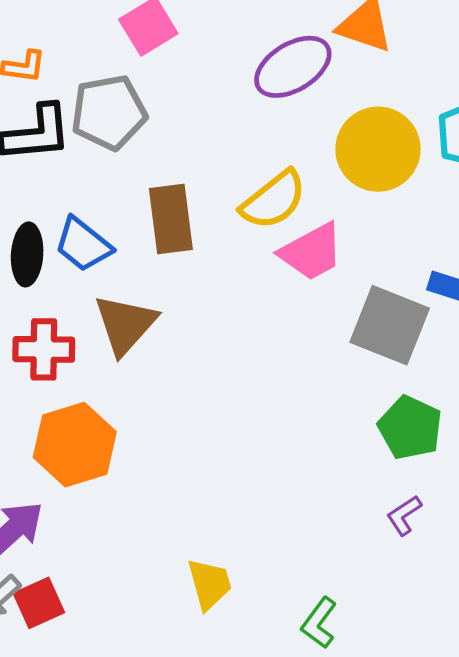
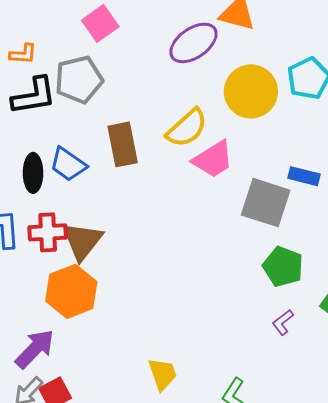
brown triangle: (125, 324) -> (82, 241), moved

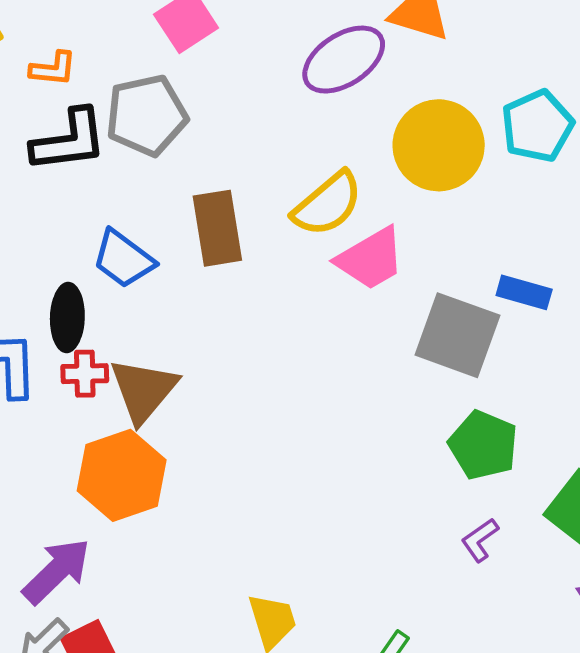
black ellipse: (33, 173) -> (67, 317), moved
red cross: (48, 232) -> (85, 374), size x0.7

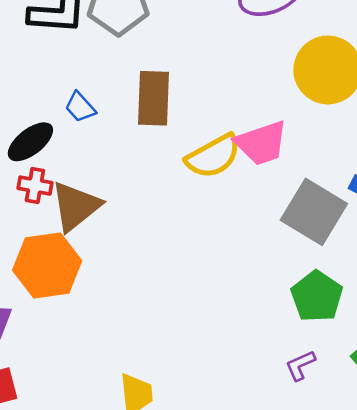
yellow semicircle: (328, 204) -> (213, 156), moved
blue trapezoid: (123, 259) -> (80, 107), size x0.7
black ellipse: (67, 317) -> (30, 142), turned 39

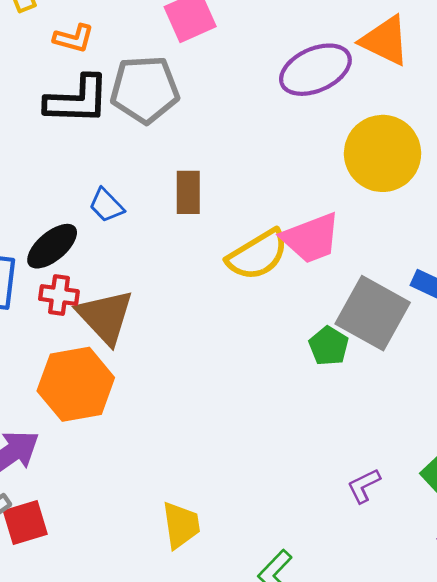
brown rectangle: (154, 98) -> (188, 192), size x0.7
brown triangle: (76, 206) -> (105, 317), turned -32
green pentagon: (317, 296) -> (329, 346), moved, size x0.7

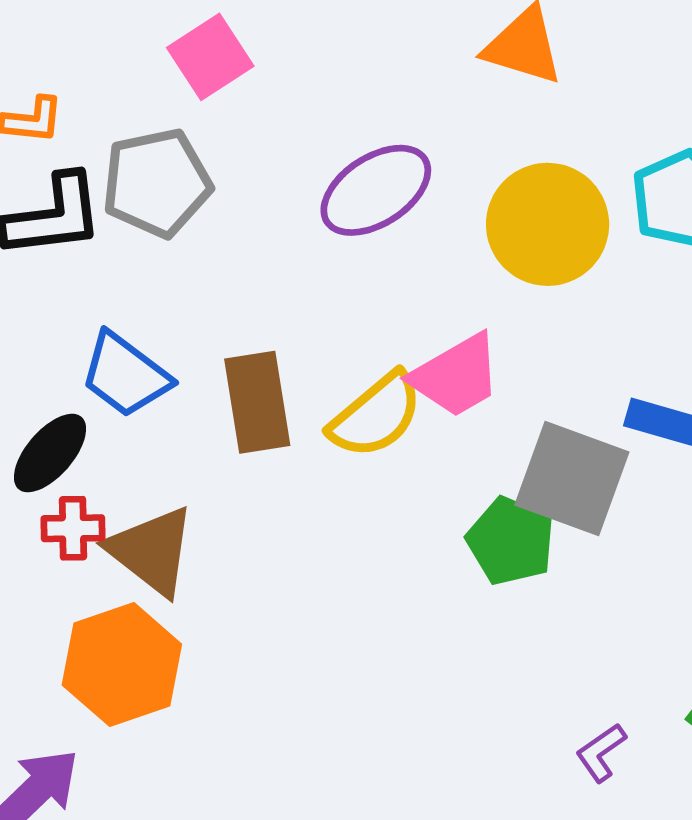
purple ellipse: (315, 70) -> (376, 190), moved
brown rectangle: (188, 192) -> (257, 402), moved, size x1.4
blue trapezoid: (106, 205) -> (125, 375), size x1.6
green pentagon: (329, 346) -> (511, 541), size x1.4

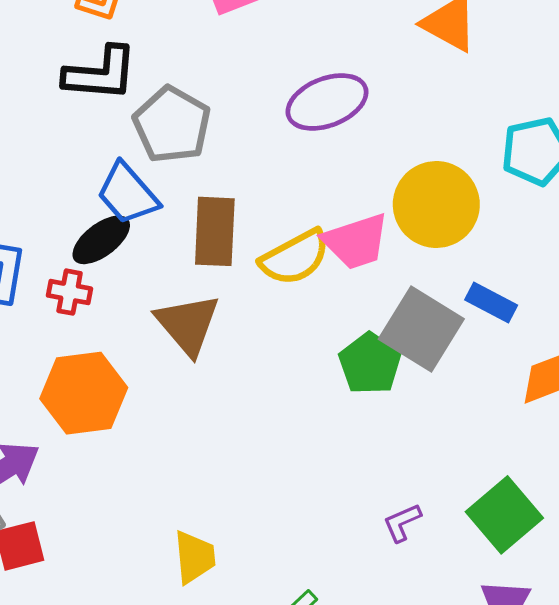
gray pentagon: (157, 183) -> (172, 125), moved, turned 30
yellow circle: (548, 224) -> (436, 204), moved
black ellipse: (50, 453) -> (101, 240), moved
brown triangle: (152, 551) -> (188, 324), moved

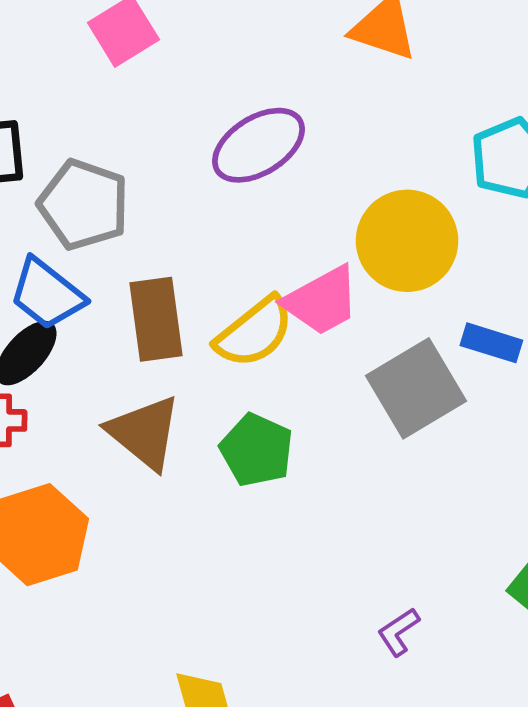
gray square: (421, 329) -> (416, 388), turned 38
green pentagon: (370, 364) -> (257, 450), moved
purple L-shape: (402, 523) -> (398, 632), moved

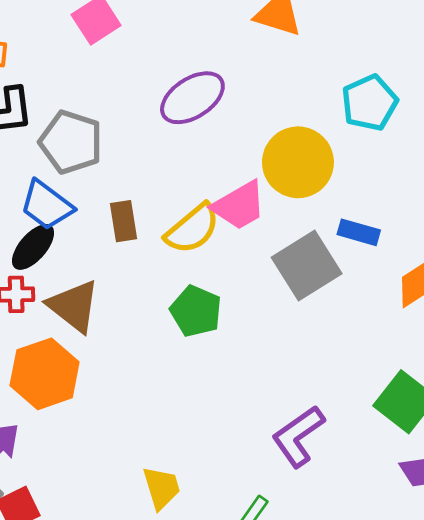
brown rectangle: (156, 319) -> (123, 221), size x0.7
brown triangle: (144, 433) -> (74, 306), moved
purple L-shape: (398, 632) -> (298, 436), size x1.8

